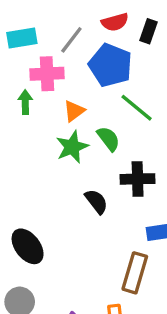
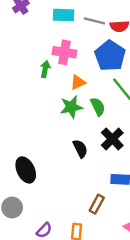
cyan rectangle: (22, 38) -> (64, 15), moved
gray line: (71, 40) -> (94, 21), moved, turned 55
black cross: (138, 179) -> (112, 139), turned 35
brown rectangle: (135, 273) -> (97, 204), size x0.7

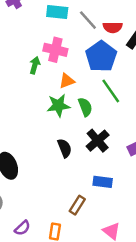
gray line: (94, 21) -> (88, 20), turned 30

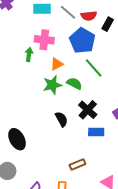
green semicircle: (85, 107) -> (74, 83), turned -35
blue rectangle: (103, 182) -> (96, 132), moved
brown rectangle: (77, 205) -> (77, 165), turned 42

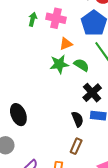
green arrow: (29, 54) -> (33, 19), moved
black semicircle: (62, 119) -> (78, 119), moved
brown rectangle: (77, 165) -> (76, 146), turned -49

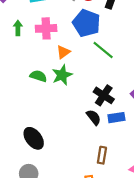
green arrow: (33, 19) -> (18, 28), moved
green semicircle: (81, 65) -> (38, 76), moved
black semicircle: (78, 119) -> (94, 117), moved

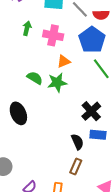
black semicircle: (94, 117) -> (77, 142), moved
black ellipse: (34, 138) -> (18, 113), moved

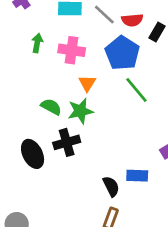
orange triangle: (64, 61) -> (87, 83), turned -32
black cross: (91, 111) -> (67, 142), moved, turned 30

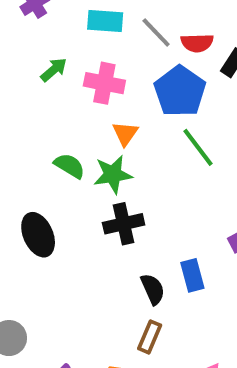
green arrow: (37, 43) -> (54, 70), turned 36
black cross: (67, 142) -> (124, 224), moved
blue rectangle: (137, 176) -> (192, 275), turned 70

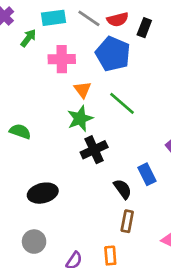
green arrow: (54, 70) -> (28, 38), moved
green line: (198, 147) -> (122, 103), moved
green semicircle: (70, 166) -> (20, 131), moved
black ellipse: (38, 235) -> (43, 193), moved, turned -68

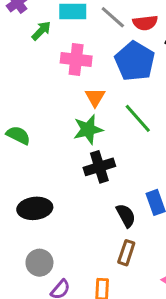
gray circle: (34, 242) -> (39, 263), moved

